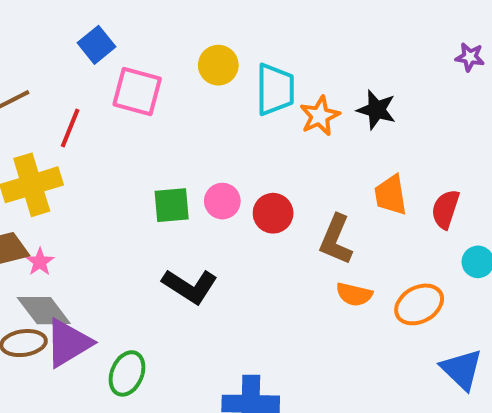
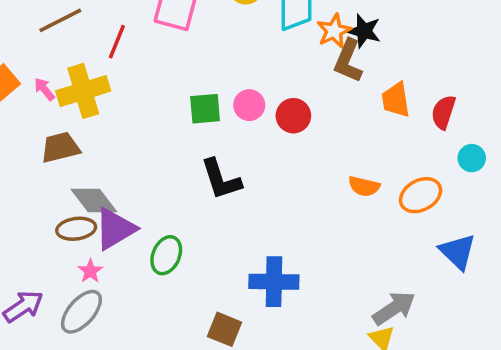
black star: (376, 110) -> (364, 31), moved
brown L-shape: (336, 240) -> (348, 61), moved
pink star: (40, 262) -> (90, 271), moved
black L-shape: (190, 286) -> (221, 179), turned 39

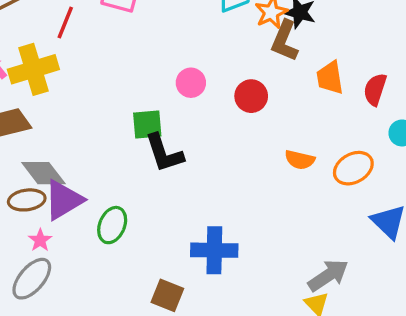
green square: (205, 109) -> (147, 125), moved
red circle: (293, 116) -> (251, 96), moved

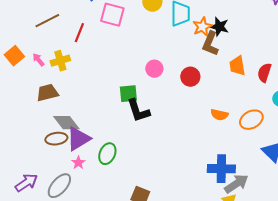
yellow cross: (33, 69) -> (60, 61), size x0.7
pink star: (40, 240) -> (78, 163), moved
blue cross: (214, 250) -> (221, 169), moved

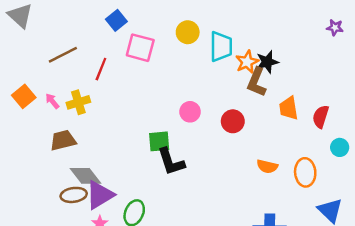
black star: (219, 27) -> (267, 62), turned -30
orange ellipse: (251, 120) -> (305, 172), turned -65

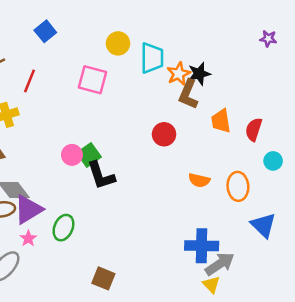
pink square: (140, 48) -> (93, 80), moved
pink circle: (190, 112) -> (72, 155), moved
green square: (159, 141) -> (89, 155), turned -30

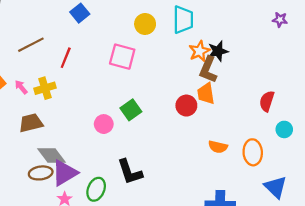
cyan trapezoid: (152, 58) -> (183, 20), moved
orange trapezoid: (221, 121) -> (206, 94), moved
green square: (89, 155) -> (131, 110), moved
black L-shape: (101, 175) -> (130, 172), moved

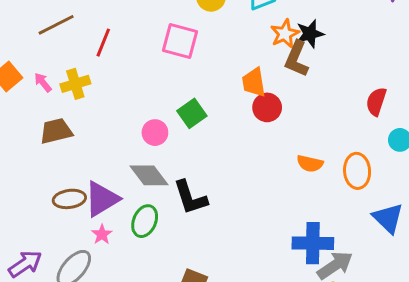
orange trapezoid: (206, 94) -> (254, 82), moved
gray diamond: (52, 156) -> (149, 175), moved

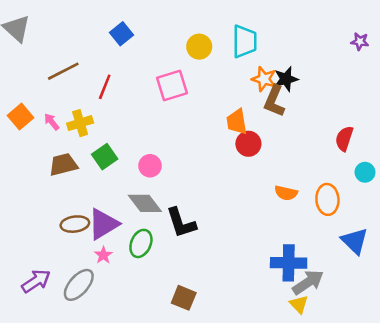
orange star: (285, 34) -> (264, 79), turned -30
pink square: (180, 41) -> (172, 85), turned -32
green square: (192, 113) -> (105, 157), moved

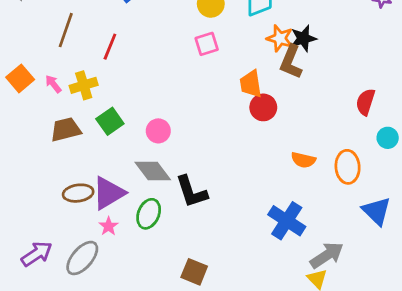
brown line: (63, 71) -> (66, 30), turned -44
pink square: (172, 85) -> (207, 44), moved, size x0.7
blue cross: (289, 263) -> (287, 221), moved, turned 32

